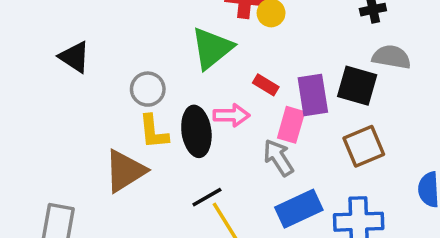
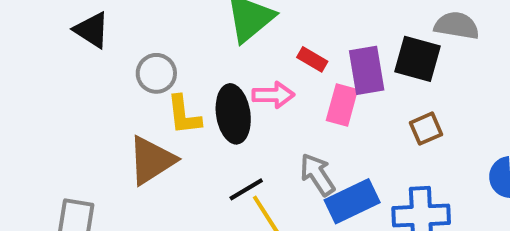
gray circle: (148, 89) -> (156, 73), moved
brown square: (364, 146) -> (426, 129), size x0.7
gray arrow: (278, 158) -> (317, 175), moved

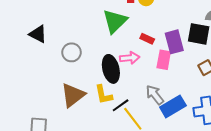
yellow L-shape: (184, 115) -> (104, 95), moved

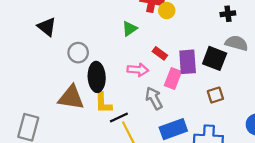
green triangle: (115, 21) -> (130, 29), size x0.6
black ellipse: (111, 69) -> (97, 77), moved
brown triangle: (73, 95) -> (71, 98), turned 36
gray arrow: (155, 95) -> (154, 98), moved

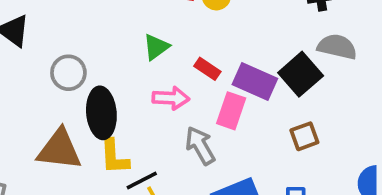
green triangle: (130, 29) -> (156, 47), moved
black square: (215, 58) -> (301, 74), turned 30
purple rectangle: (188, 62) -> (255, 82), turned -60

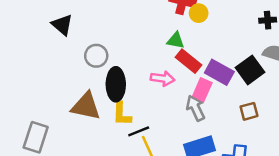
green triangle: (156, 47) -> (176, 40), moved, turned 42
red rectangle: (207, 69) -> (189, 61), size x1.5
gray arrow: (200, 146) -> (196, 108), moved

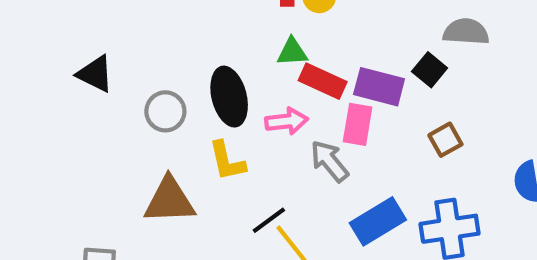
black square: (250, 70) -> (430, 70), size x0.7
black ellipse: (116, 84) -> (229, 97), moved
gray arrow: (196, 108) -> (329, 161), moved
yellow L-shape: (122, 114) -> (227, 161), moved

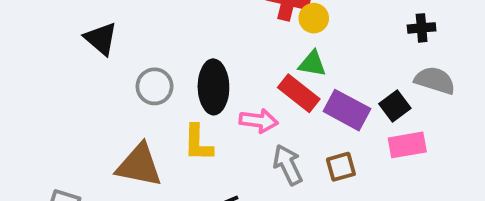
green triangle: (292, 52) -> (312, 64), moved
pink rectangle: (358, 124) -> (407, 145), moved, turned 57
brown square: (445, 140) -> (341, 167), moved

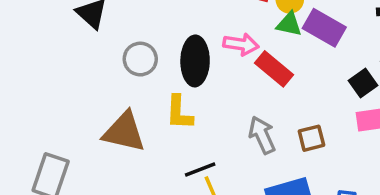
green triangle: (312, 64) -> (289, 24), moved
purple rectangle: (347, 110) -> (324, 28), moved
pink arrow: (259, 121) -> (241, 44), moved

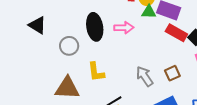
black ellipse: (195, 61) -> (95, 27), moved
red rectangle: (274, 69) -> (176, 33), moved

